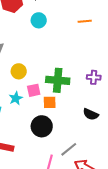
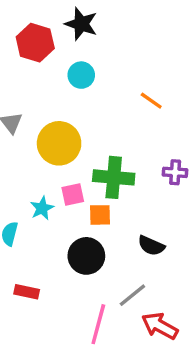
orange line: (85, 21) -> (151, 101), moved, turned 40
yellow circle: (19, 71) -> (59, 143), moved, size x1.6
black semicircle: (91, 114) -> (151, 246), moved

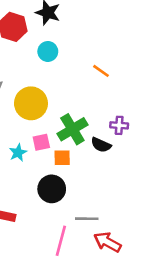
green cross: (114, 177) -> (72, 129), turned -36
black semicircle: (151, 246) -> (101, 145), moved
gray line: (132, 295) -> (87, 219), turned 40

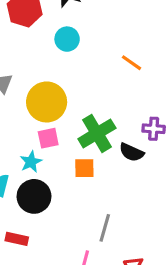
pink square: (41, 142) -> (48, 138), moved
black circle: (52, 189) -> (34, 196), moved
gray line: (87, 219) -> (105, 228), moved, turned -75

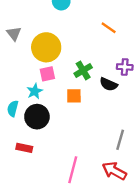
orange line: (132, 63) -> (109, 28), moved
green cross: (97, 133) -> (83, 70), size x0.7
gray line: (105, 228) -> (120, 140), moved

